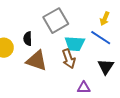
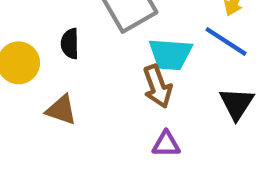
brown triangle: (37, 61) -> (61, 110), moved, size x0.7
purple triangle: (84, 88) -> (166, 144), moved

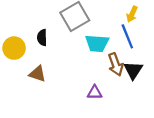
blue line: (226, 41) -> (127, 36), turned 35
brown arrow: (158, 86) -> (116, 64), moved

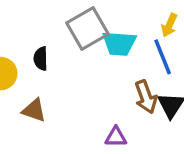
cyan trapezoid: (97, 43) -> (119, 44), moved

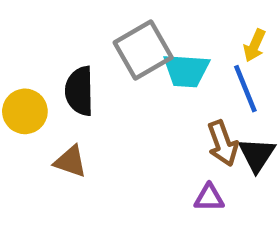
black semicircle: (41, 59) -> (79, 91), size x1.5
purple triangle: (116, 137) -> (209, 198), moved

